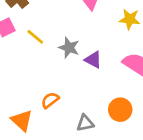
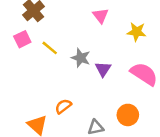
purple triangle: (93, 60) -> (103, 69), turned 35

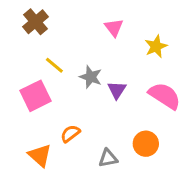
yellow star: (137, 32) -> (156, 46), turned -30
pink square: (22, 39) -> (36, 96), moved, size x1.5

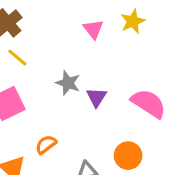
yellow star: (156, 46) -> (133, 21), moved
yellow line: (54, 65) -> (17, 58), moved

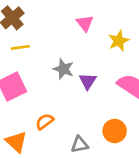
yellow star: (133, 21) -> (119, 41), moved
yellow line: (17, 58) -> (20, 47), turned -48

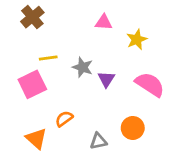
pink triangle: (85, 23) -> (104, 22), turned -48
yellow line: (20, 47) -> (48, 58), moved

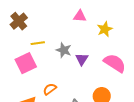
brown cross: (32, 17) -> (19, 21), moved

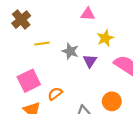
yellow star: (105, 29) -> (105, 38), moved
pink square: (26, 63) -> (29, 81), moved

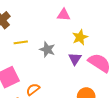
purple triangle: (90, 61) -> (75, 59), moved

